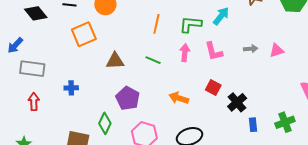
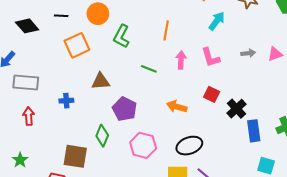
orange line: (156, 24) -> (166, 30), moved
green L-shape: (190, 24) -> (121, 36), moved, turned -65
brown triangle: (115, 61) -> (101, 81), moved
blue rectangle: (253, 125) -> (254, 131), size x1.5

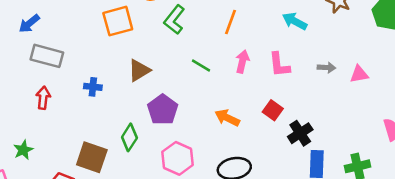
cyan arrow: (217, 21) -> (295, 21), turned -108
brown triangle: (101, 81) -> (139, 70), turned -36

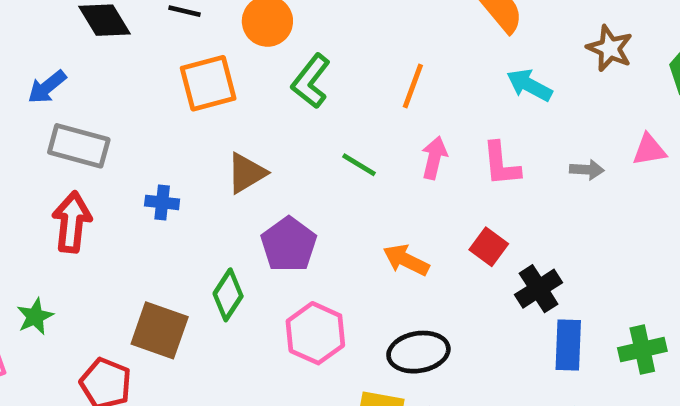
pink triangle: (359, 74) -> (649, 150), moved
red arrow: (43, 98) -> (72, 222), size x1.4

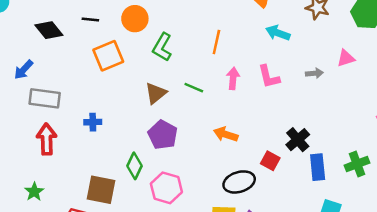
brown triangle: (246, 173) -> (156, 93), moved
red square: (489, 247) -> (270, 161), moved
pink hexagon: (315, 333) -> (166, 188), moved

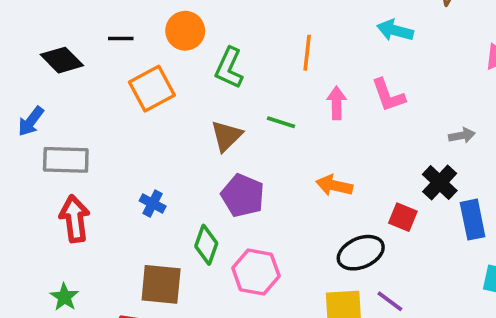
gray arrow: (314, 73) -> (462, 135), moved
blue cross: (93, 122) -> (153, 203), moved, turned 35

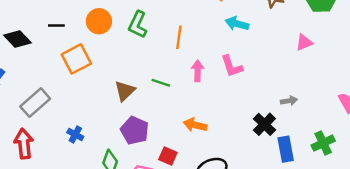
green L-shape: (229, 68) -> (138, 25), moved
gray arrow: (462, 135) -> (289, 101), moved
gray rectangle: (66, 160) -> (35, 103), moved, turned -44
red square: (403, 217) -> (168, 156), moved

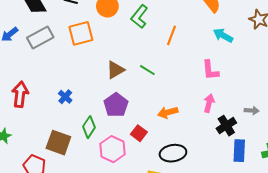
pink arrow: (198, 71) -> (209, 103), moved
gray rectangle: (35, 103) -> (40, 37), moved
orange arrow: (195, 125) -> (168, 112), turned -42

